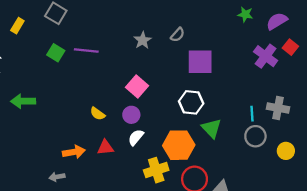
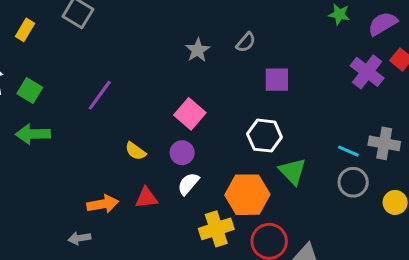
purple line: (86, 50) -> (100, 95), moved, turned -60
green square: (56, 53) -> (30, 91), moved
purple square: (200, 62) -> (277, 80), size x0.7
cyan line: (252, 114) -> (348, 151), turned -63

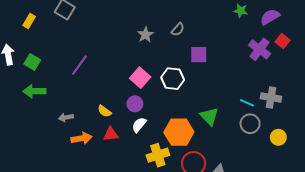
white hexagon: (264, 136) -> (173, 79), moved
yellow semicircle: (135, 151) -> (105, 111), moved
gray arrow: (79, 238) -> (66, 117), moved

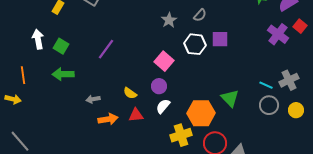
white hexagon: (173, 79) -> (195, 44), moved
gray cross: (271, 98) -> (289, 80), turned -36
yellow circle: (278, 137) -> (296, 110), moved

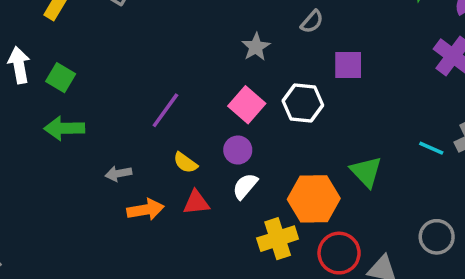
gray star: (169, 20) -> (256, 47), moved
white hexagon: (195, 44) -> (303, 103), moved
purple line: (106, 49) -> (165, 110), moved
gray circle: (269, 105) -> (437, 237), moved

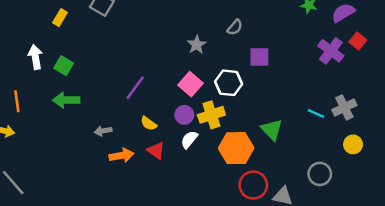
red triangle: (196, 202) -> (156, 151), turned 42
yellow cross: (278, 239) -> (211, 115), moved

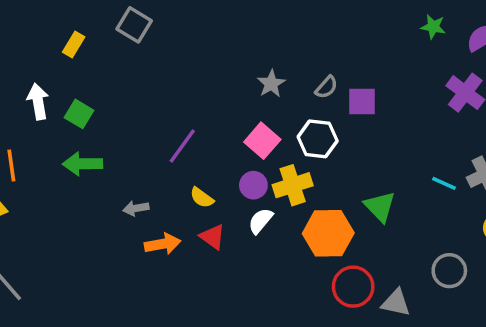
gray semicircle: (235, 27) -> (326, 87), moved

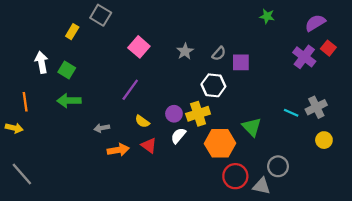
green star: (433, 27) -> (267, 16), moved
yellow rectangle: (74, 45) -> (72, 32), moved
pink square: (262, 141) -> (139, 47), moved
gray circle: (449, 271) -> (278, 166), moved

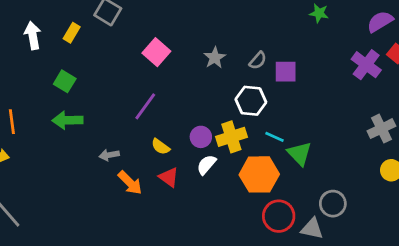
white arrow: (42, 62) -> (33, 35), moved
cyan line: (291, 113) -> (274, 137), moved
orange arrow: (118, 150) -> (130, 183), turned 55

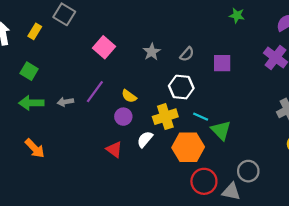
purple square: (286, 72) -> (222, 63), moved
purple circle: (201, 137) -> (123, 117), moved
yellow semicircle: (161, 147) -> (129, 96), moved
gray arrow: (109, 155) -> (65, 102), moved
orange arrow: (130, 183) -> (35, 148), moved

